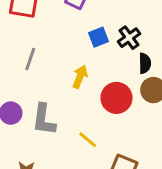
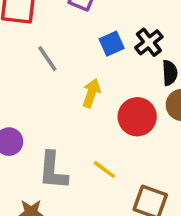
gray line: (30, 59) -> (47, 59), moved, turned -50
gray L-shape: (44, 120) -> (53, 171), moved

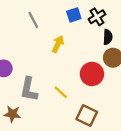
red circle: (137, 117) -> (92, 74), moved

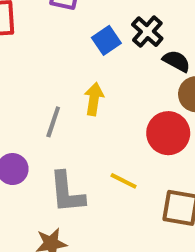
gray line: (33, 20) -> (53, 122), moved, turned 63
black semicircle: (108, 37) -> (176, 61), turned -48

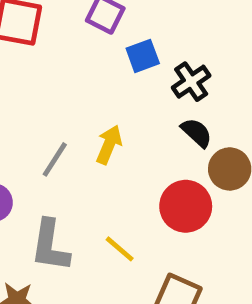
blue square: (106, 40) -> (143, 56), moved
black semicircle: (176, 61) -> (197, 133), moved

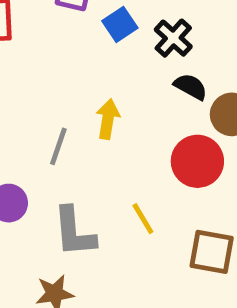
yellow line: (120, 249) -> (143, 219), turned 32

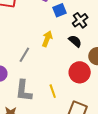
black semicircle: (191, 87) -> (75, 41), moved
yellow arrow: (108, 119) -> (47, 39), moved

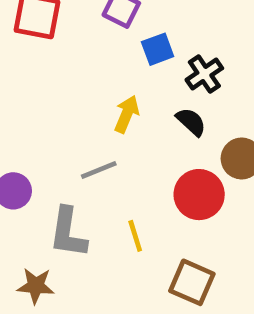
gray line: (24, 55) -> (99, 170), moved, turned 35

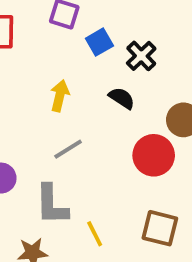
yellow arrow: (127, 114) -> (60, 96), moved
black semicircle: (191, 122) -> (122, 98), moved
yellow line: (135, 236) -> (95, 234), moved

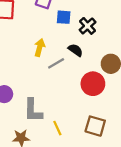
blue square: (99, 42) -> (64, 17), turned 32
gray line: (68, 149) -> (56, 63), moved

